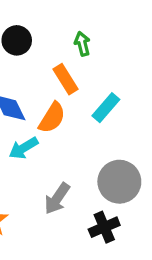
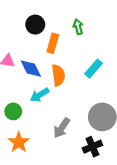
orange rectangle: (66, 79) -> (53, 43), moved, turned 48
orange semicircle: (52, 118) -> (58, 75), turned -40

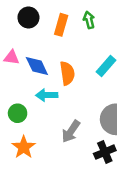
black circle: (35, 25) -> (28, 18), moved
orange rectangle: (53, 43) -> (61, 25), moved
cyan arrow: (40, 95) -> (47, 95), turned 30

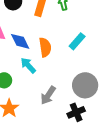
cyan arrow: (47, 95) -> (28, 65), turned 48

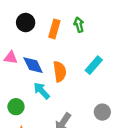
gray circle: (85, 85) -> (102, 112), size x0.6

